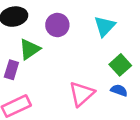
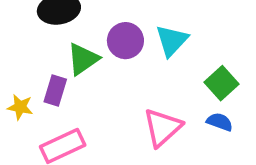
purple circle: (57, 25) -> (125, 41), moved
cyan triangle: (105, 26) -> (172, 41), moved

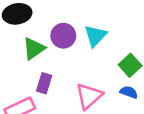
purple rectangle: (55, 90) -> (44, 83), moved

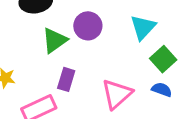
cyan triangle: (95, 36) -> (143, 27), moved

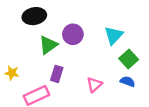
pink triangle: (117, 94) -> (94, 85), size x0.7

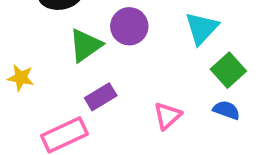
yellow star: (12, 73) -> (21, 78), moved
purple rectangle: (57, 74) -> (101, 97), turned 42

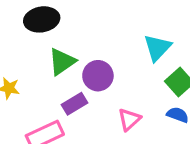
purple circle: (129, 26) -> (98, 76), moved

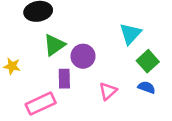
purple rectangle: (74, 104) -> (64, 79), turned -60

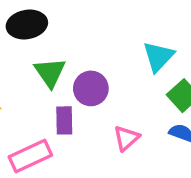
green triangle: (54, 45) -> (50, 72), turned -30

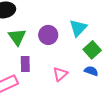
purple circle: (91, 88) -> (48, 35), moved

